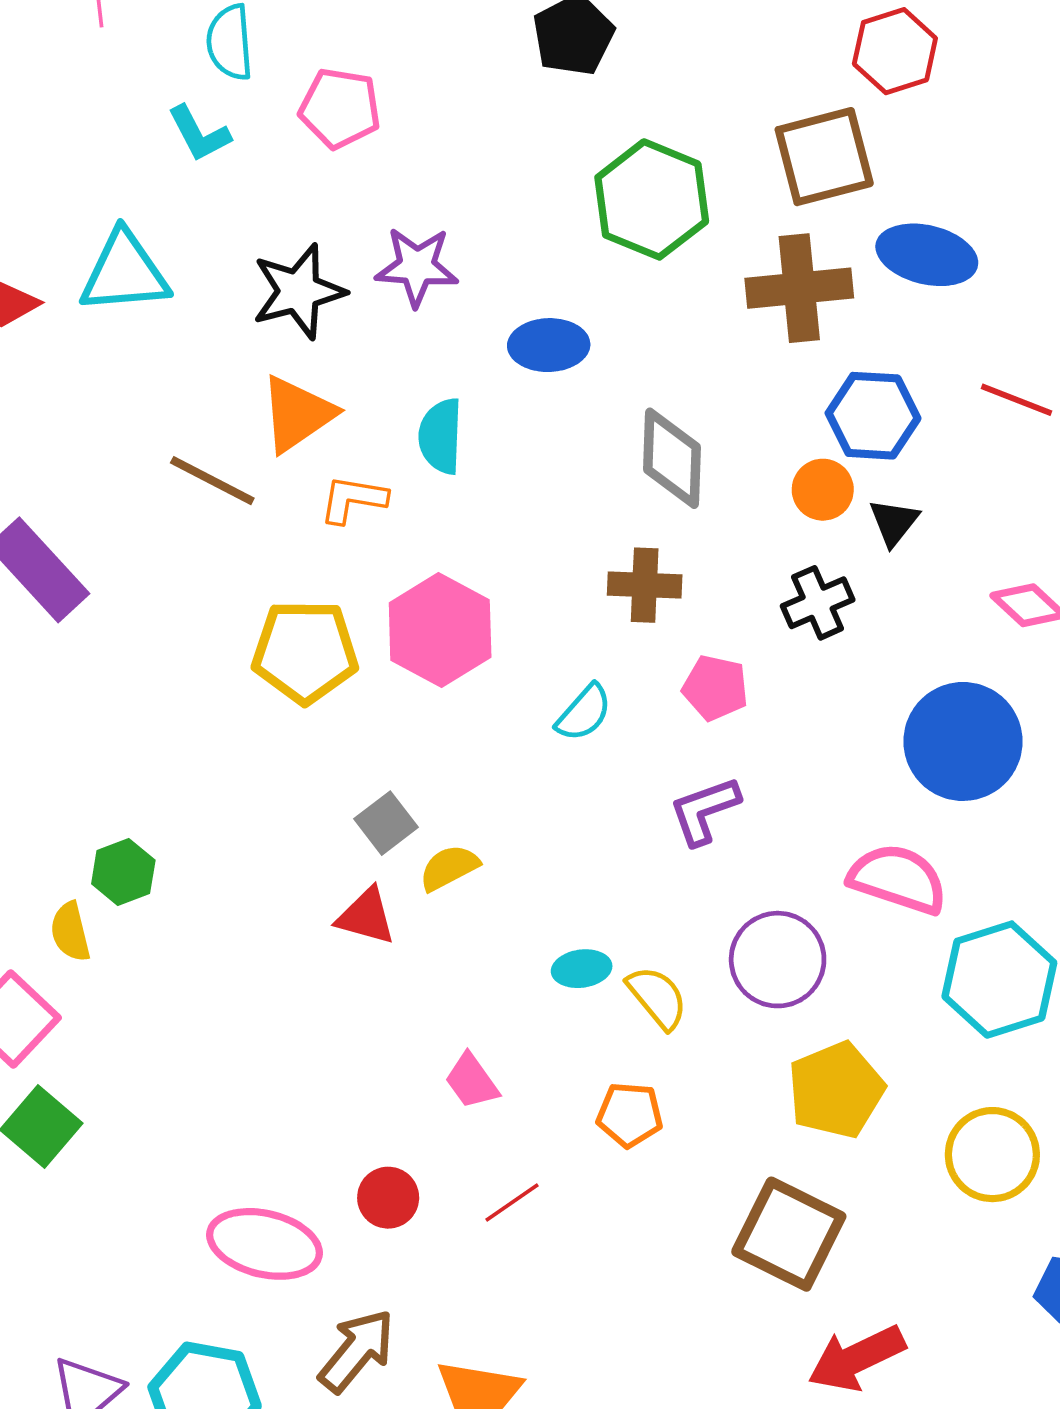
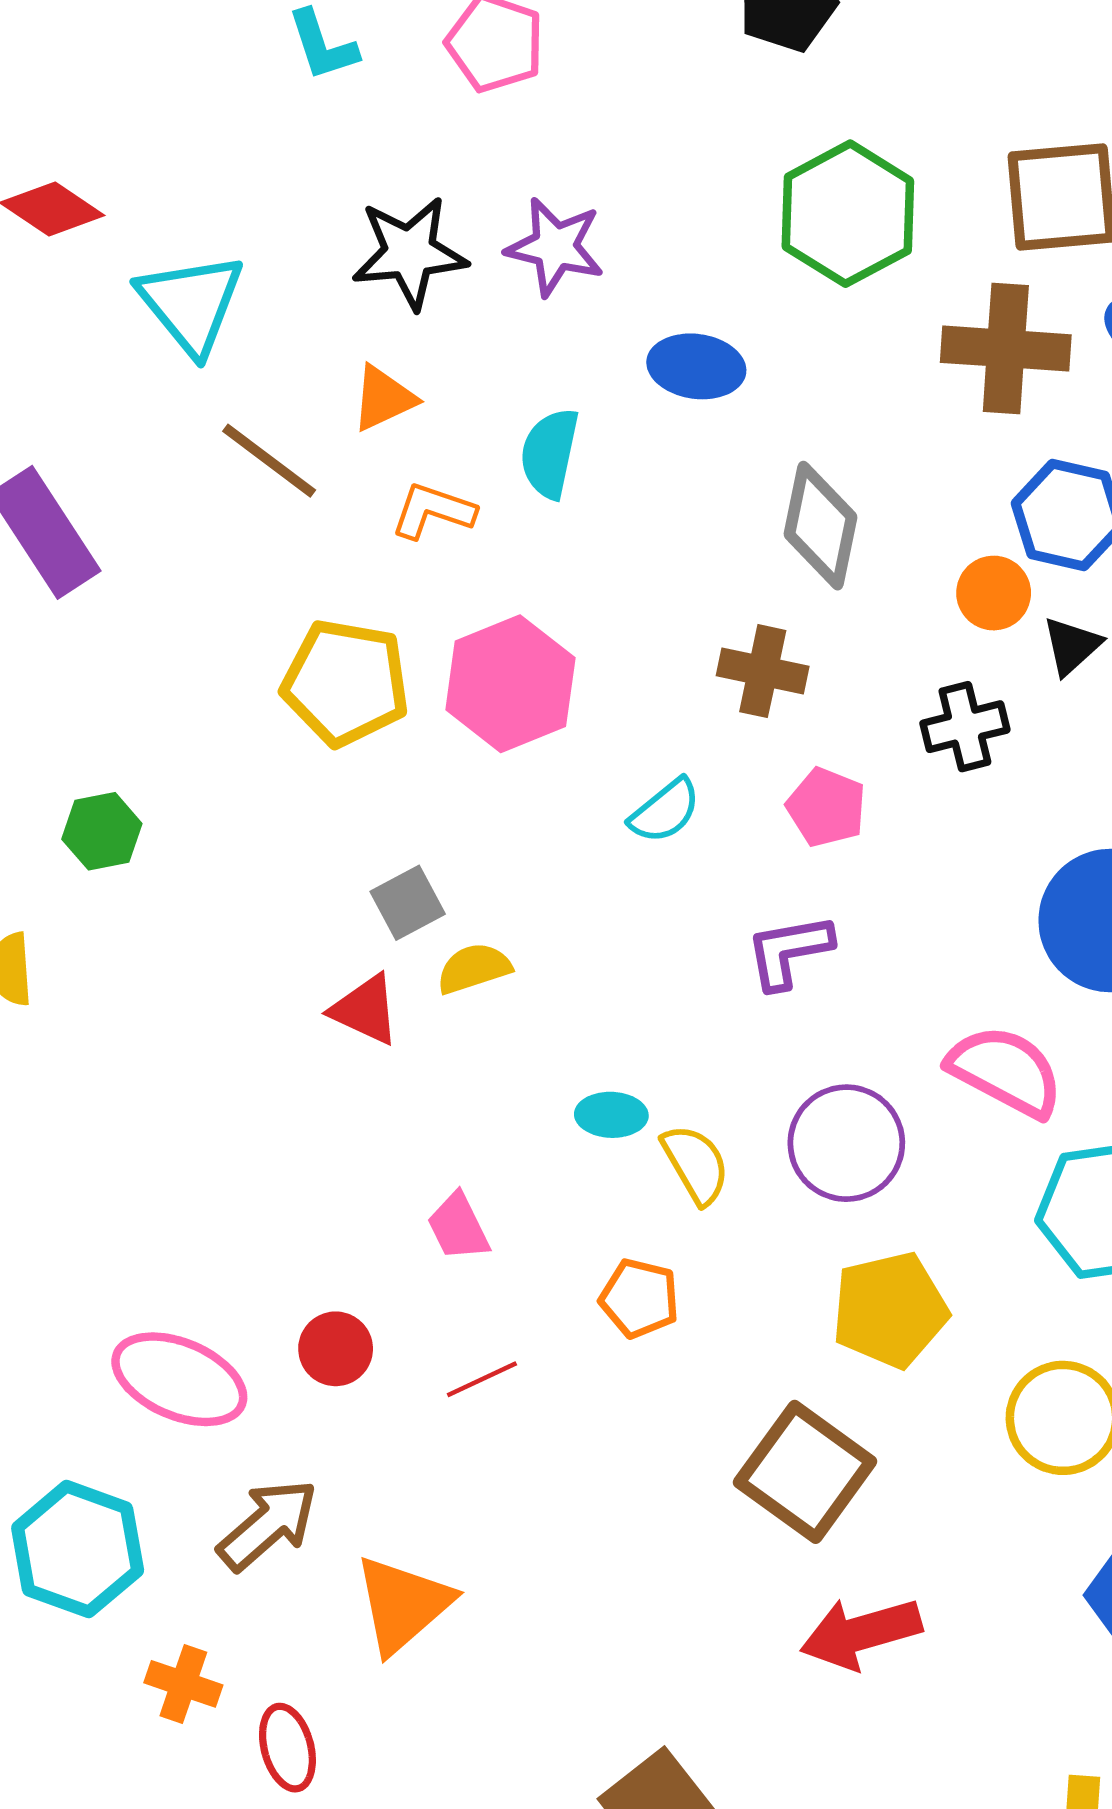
cyan triangle: (124, 272) -> (191, 304), moved, turned 46
orange triangle: (297, 414) -> (383, 398), size x0.7
green hexagon: (123, 872) -> (102, 831), moved

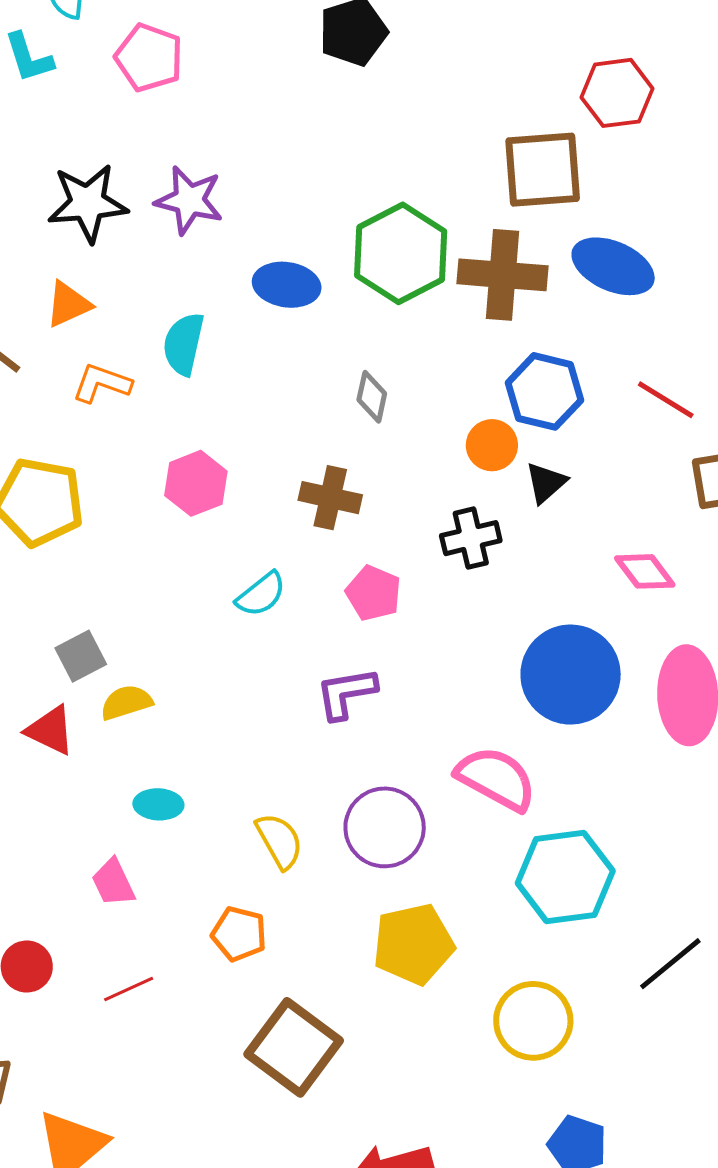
green hexagon: (848, 214) -> (401, 253), moved
gray diamond: (821, 526) -> (372, 397), size x0.6
pink hexagon: (510, 684) -> (196, 483), moved, size x0.7
cyan ellipse: (611, 1115) -> (158, 804), moved
brown square: (805, 1472) -> (294, 1047), moved

